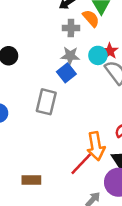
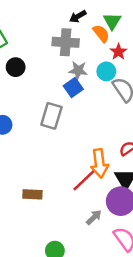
gray cross: (71, 28) -> (66, 42), moved, size x1.5
red star: (110, 51) -> (118, 52), moved

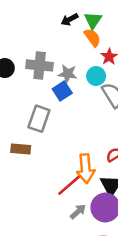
green triangle: (112, 21) -> (93, 20), moved
gray cross: (66, 42) -> (40, 65), moved
brown rectangle: (32, 194) -> (21, 149), moved
gray arrow: (94, 217) -> (78, 212), moved

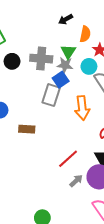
green triangle: (93, 20) -> (68, 52), moved
orange semicircle: (92, 38) -> (85, 34), turned 49
gray rectangle: (39, 119) -> (51, 95), moved
orange arrow: (86, 168) -> (82, 108), moved

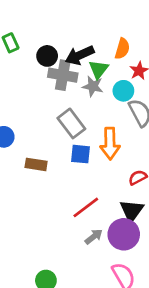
black arrow: (66, 19) -> (80, 55), moved, size x1.5
black circle: (12, 61) -> (47, 56), moved
blue square: (61, 80) -> (80, 154), moved, turned 35
gray rectangle: (51, 95) -> (71, 123), turned -60

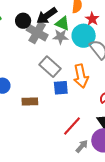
green triangle: (99, 69) -> (62, 23), turned -35
gray cross: (63, 75) -> (37, 33), turned 30
cyan circle: (123, 91) -> (84, 36), size x1.5

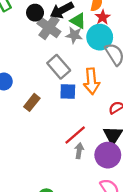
red star: (92, 19) -> (103, 17), moved
brown rectangle: (30, 101) -> (32, 102), turned -56
gray arrow: (82, 146) -> (79, 151), moved, turned -40

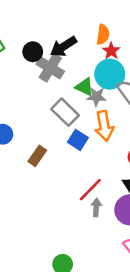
green triangle: (78, 21) -> (85, 87), moved
gray star: (74, 35) -> (97, 97), moved
blue square: (68, 92) -> (78, 140), turned 35

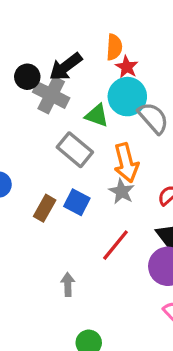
gray star: (97, 97) -> (122, 191), moved, turned 30
blue square: (78, 140) -> (77, 202), moved
gray arrow: (96, 207) -> (68, 284), moved

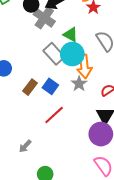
cyan circle: (127, 97) -> (72, 54), moved
red line: (115, 245) -> (54, 115), moved
gray arrow: (68, 284) -> (25, 146), moved, turned -144

